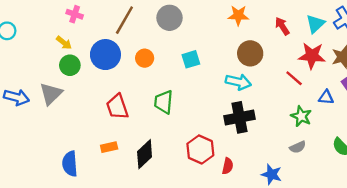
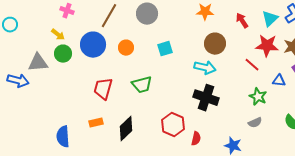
gray triangle: (51, 94) -> (38, 63), moved, turned 40
green trapezoid: (164, 102) -> (142, 85), turned -110
red trapezoid: (117, 107) -> (103, 89), turned 35
black cross: (240, 117) -> (206, 98), turned 30

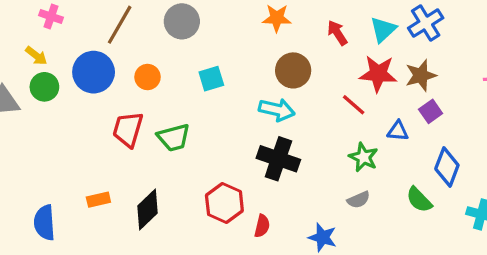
red trapezoid: (103, 89) -> (128, 129), moved

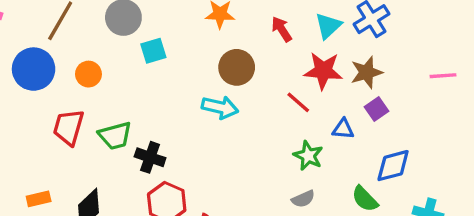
cyan square: (211, 79) -> (153, 51), moved
black cross: (278, 159) -> (150, 157), moved, size x0.7
blue diamond: (447, 167) -> (393, 166), turned 54

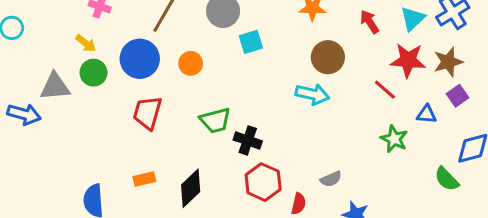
red trapezoid: (68, 127) -> (147, 113), moved
gray semicircle: (303, 199) -> (331, 179), moved

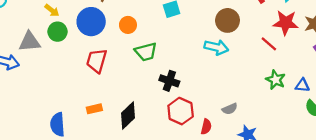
blue triangle: (427, 114) -> (302, 85), moved
green trapezoid: (215, 120) -> (146, 52), moved

